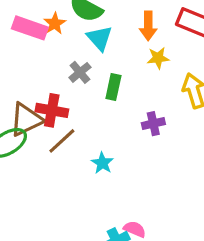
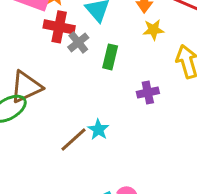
red cross: (52, 110) -> (59, 27), moved
brown line: (62, 141) -> (73, 139), moved

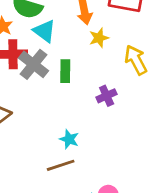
gray cross: (78, 42) -> (34, 64), size x1.5
brown line: (73, 139) -> (61, 165), moved, turned 36

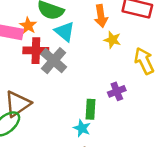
yellow star: (99, 38) -> (112, 40), turned 30
green rectangle: (65, 71) -> (91, 109), moved

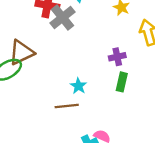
green rectangle: (91, 109) -> (122, 82), moved

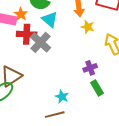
green rectangle: (122, 82) -> (97, 88), turned -35

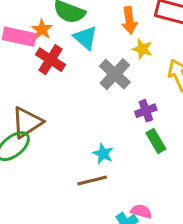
red cross: (27, 34) -> (50, 60), turned 30
gray cross: (40, 42) -> (115, 74), moved

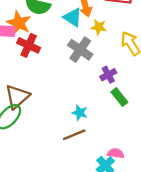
orange star: (42, 29) -> (19, 23), size x1.5
cyan triangle: (85, 38) -> (73, 17), moved

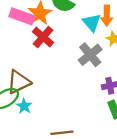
cyan star: (80, 113) -> (24, 106), moved

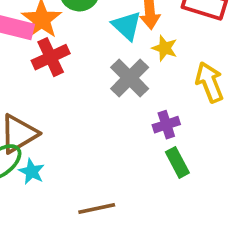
red cross: (43, 37) -> (51, 57), turned 30

